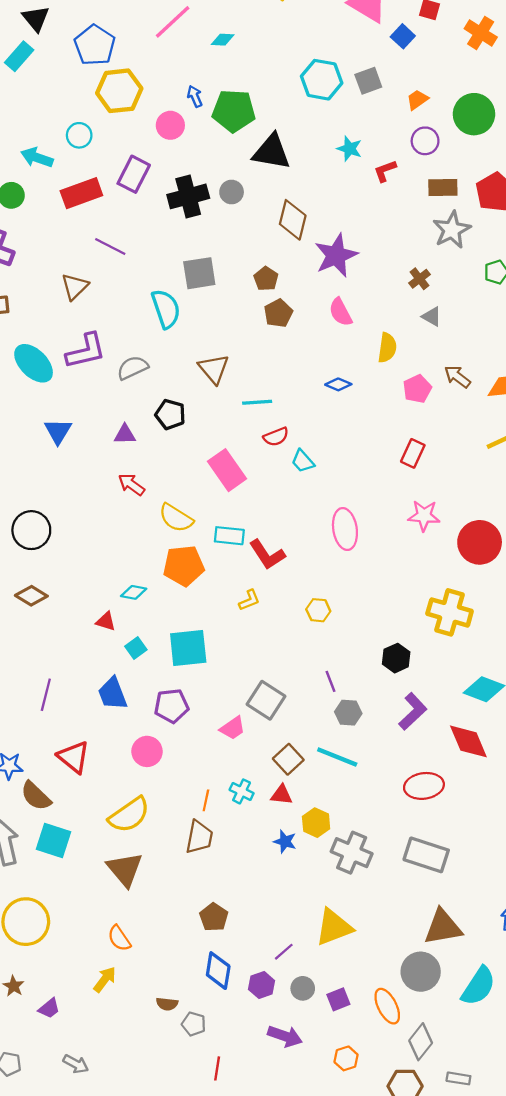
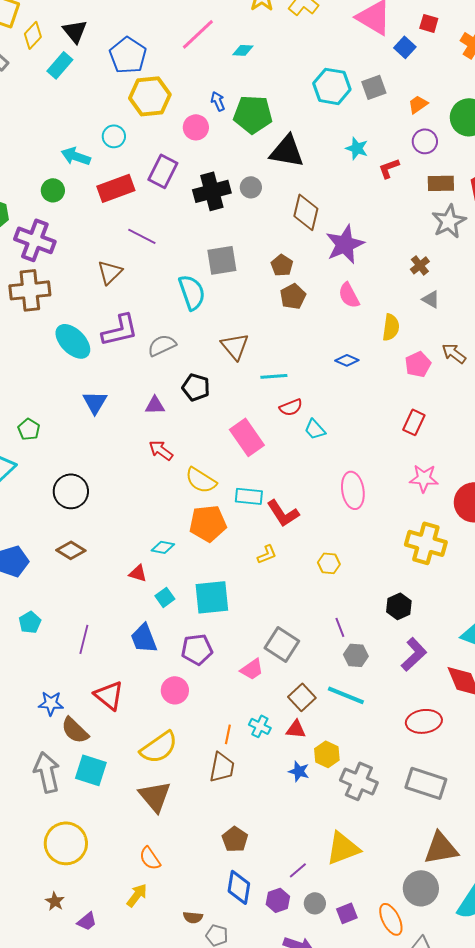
yellow cross: (450, 612) -> (426, 543), moved

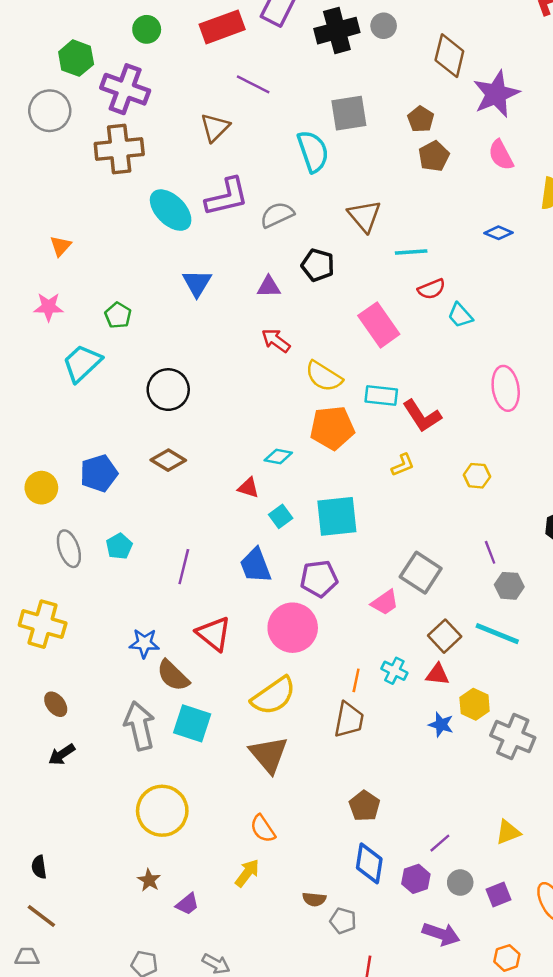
pink circle: (175, 690) -> (293, 628), size x1.5
yellow triangle: (343, 848) -> (508, 832), moved, size x0.6

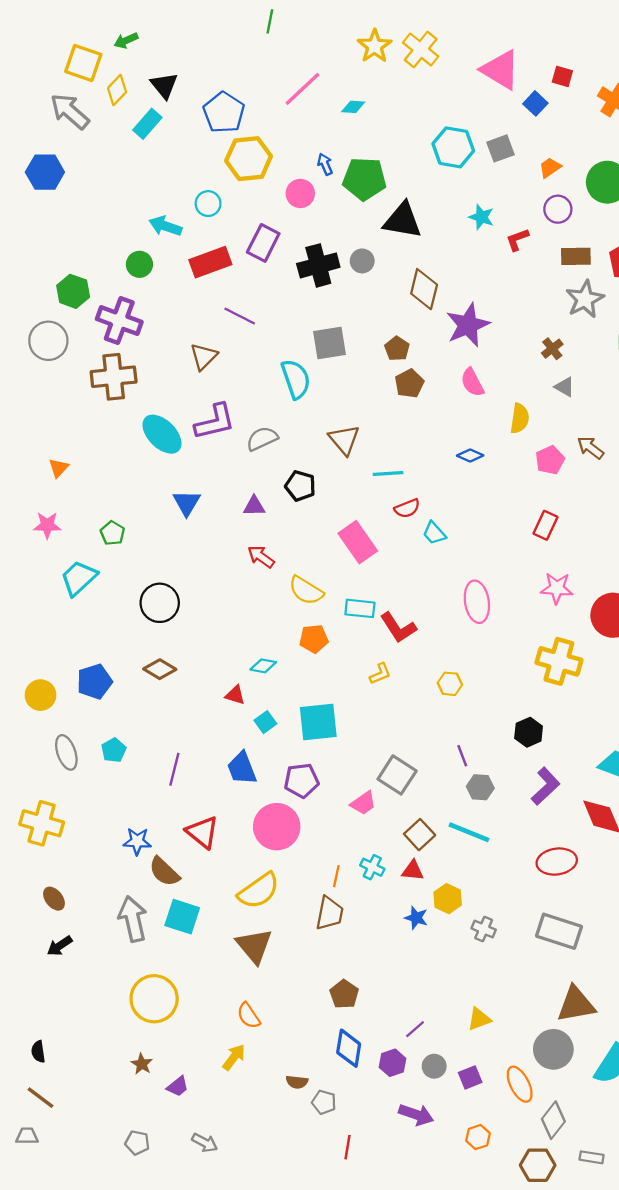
orange pentagon: (332, 428) -> (314, 639), size x0.7
gray cross: (513, 737) -> (484, 929), size x0.6

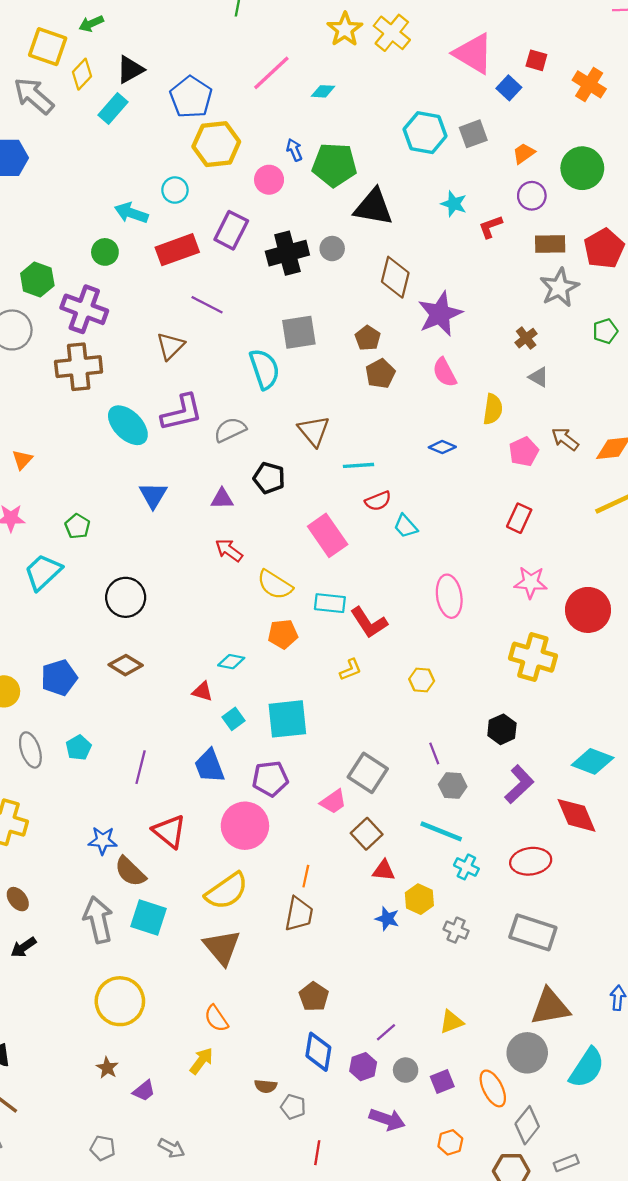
black triangle: (164, 85) -> (130, 70), turned 40
brown square: (420, 835) -> (367, 834), moved
cyan cross: (372, 867) -> (466, 867), moved
gray rectangle: (592, 1157) -> (566, 1163), turned -30

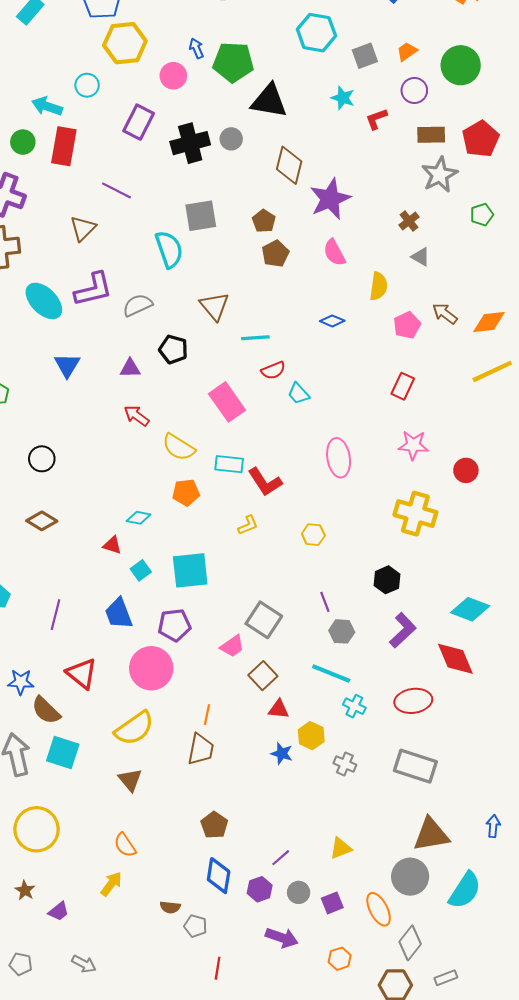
gray square: (473, 134) -> (365, 56), moved
red rectangle: (177, 250) -> (64, 146), moved, turned -60
black circle: (126, 597) -> (42, 459), size x0.7
red circle: (588, 610) -> (466, 470), size x0.6
brown triangle: (222, 947) -> (130, 780), size x0.7

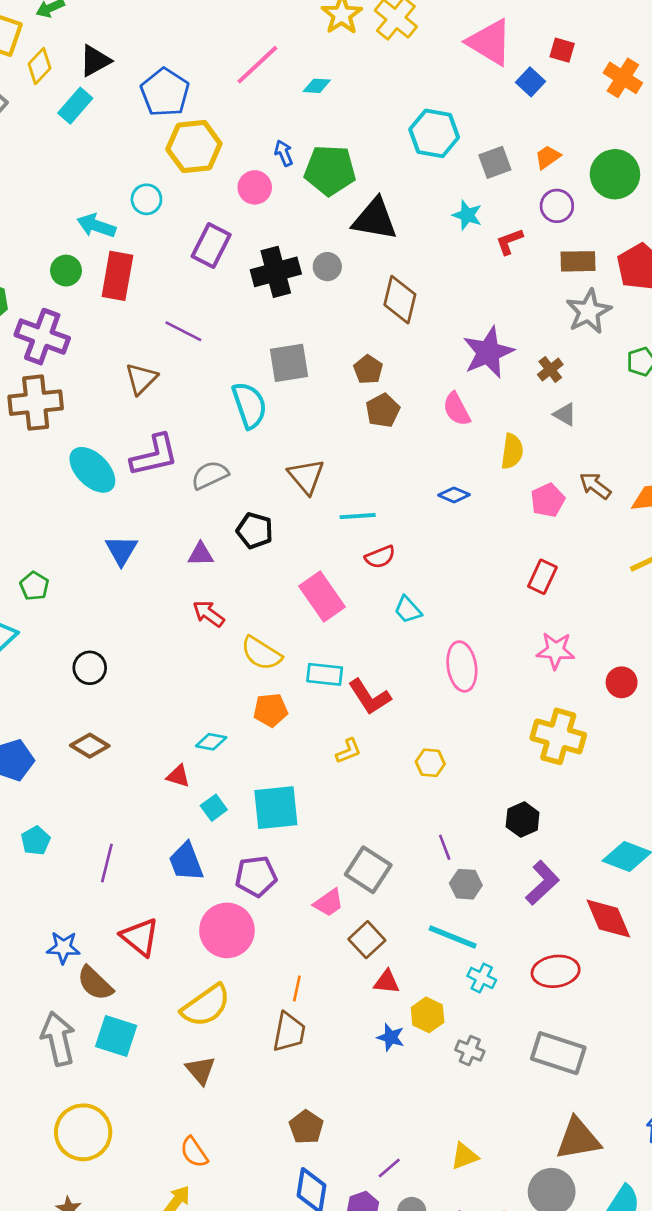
purple star: (330, 199) -> (488, 352), moved
cyan trapezoid: (299, 394) -> (408, 610), moved

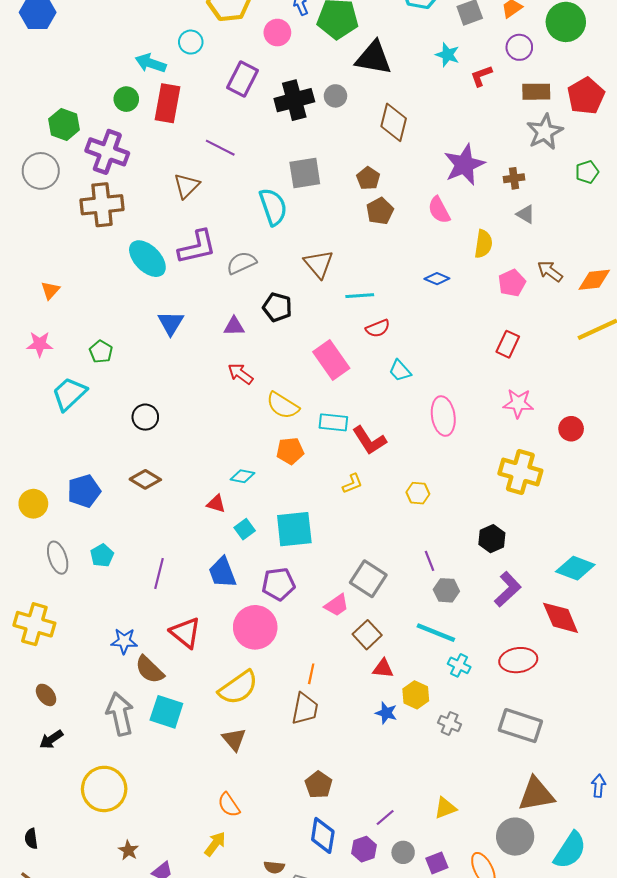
brown cross: (550, 370) -> (514, 178), turned 30
yellow circle: (83, 1132) -> (104, 789), moved

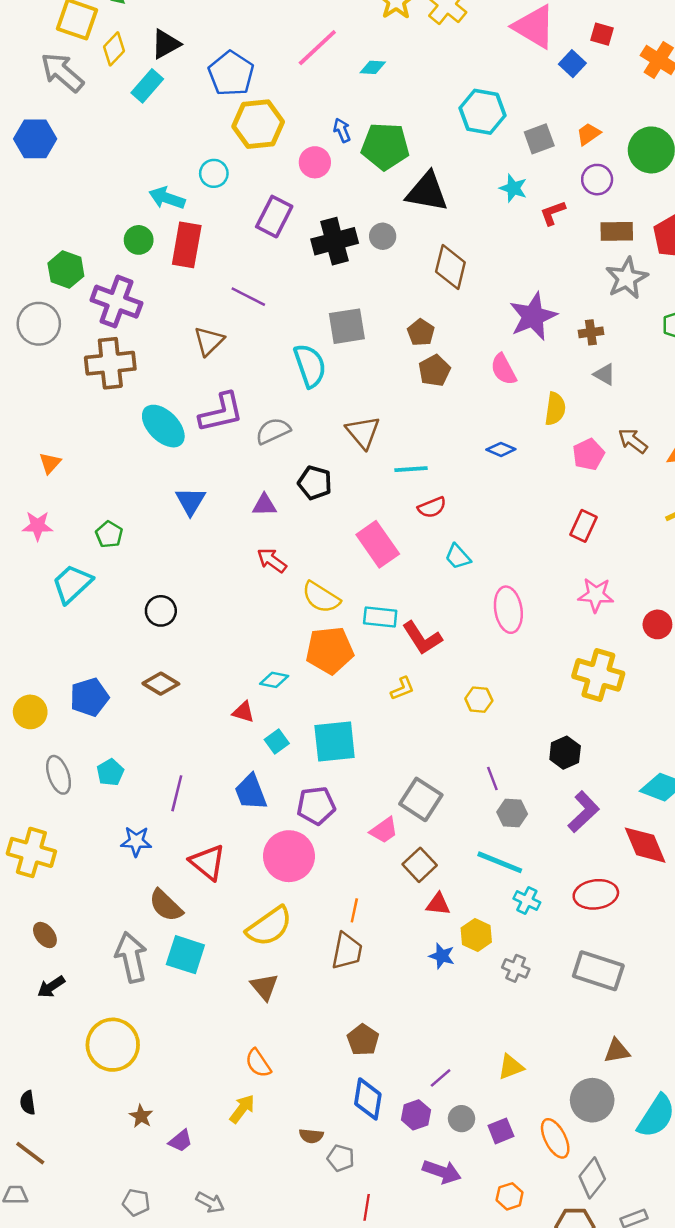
orange pentagon: (290, 451) -> (330, 650), size x1.5
blue star: (124, 641) -> (136, 841), moved
brown triangle: (536, 794) -> (617, 1051), size x0.6

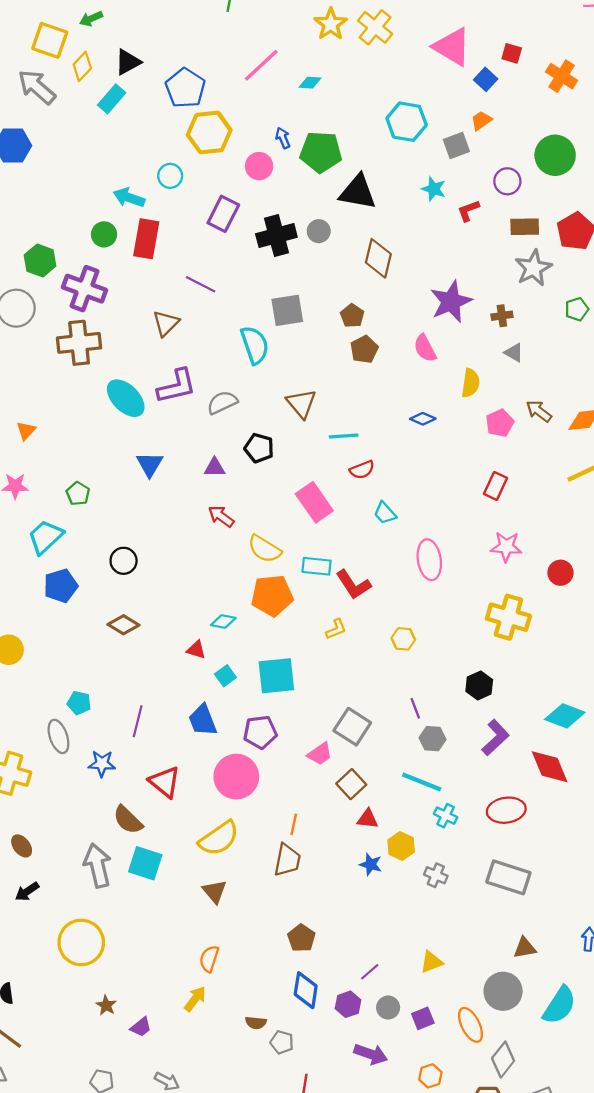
orange trapezoid: (588, 134) -> (481, 121), moved
blue pentagon: (89, 697) -> (61, 586), moved
cyan pentagon: (110, 772) -> (79, 703), turned -30
gray ellipse: (59, 775) -> (58, 736), moved
orange semicircle: (258, 1063) -> (209, 959), turned 52

